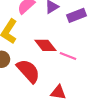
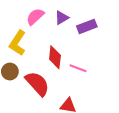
red diamond: (45, 45) -> (55, 57), turned 45

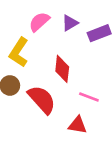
pink line: (78, 68) -> (89, 97), moved

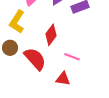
red diamond: (62, 69) -> (51, 35), turned 30

